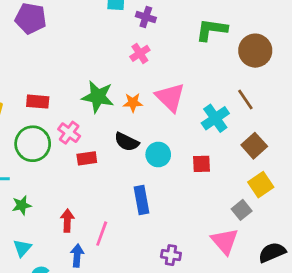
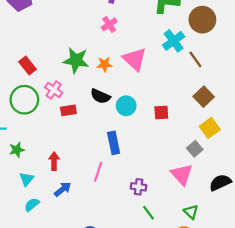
red rectangle: (38, 102) -> (28, 65), turned 48
cyan cross: (215, 118) -> (174, 41), moved
pink line: (102, 234) -> (98, 172), moved
cyan triangle: (22, 248) -> (27, 179), moved
blue arrow: (77, 256) -> (63, 189), turned 48

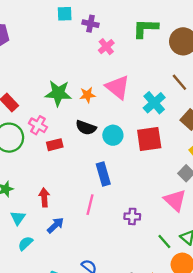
pink cross: (109, 24) -> (106, 47), moved
cyan cross: (174, 41) -> (154, 103), moved
red square: (161, 112) -> (149, 139), size x1.6
green line: (148, 213) -> (164, 241), moved

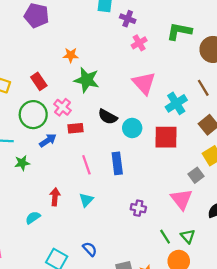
orange star: (87, 95) -> (71, 55), moved
red arrow: (44, 197) -> (55, 197), moved
pink line: (90, 205) -> (86, 165), moved, turned -42
cyan triangle: (18, 218) -> (86, 200), moved
blue arrow: (55, 225) -> (48, 140), moved

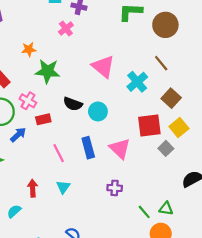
pink cross: (139, 43) -> (66, 28), moved
red square: (166, 137) -> (149, 126), moved
pink triangle: (181, 199) -> (120, 149), moved
green triangle: (188, 236) -> (166, 209), turned -32

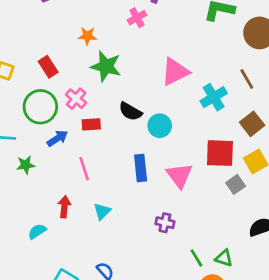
pink triangle: (103, 67) -> (175, 72), turned 45
pink line: (59, 153) -> (84, 169), moved

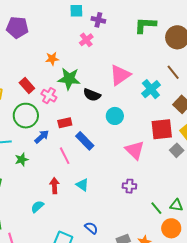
pink cross: (76, 99) -> (49, 96), moved
black semicircle: (130, 111) -> (92, 95), moved
blue rectangle: (141, 168) -> (85, 141), moved, turned -30
cyan triangle: (102, 211) -> (82, 185), turned -32

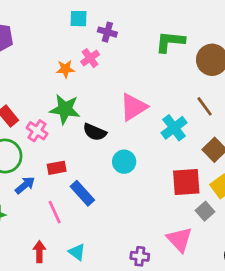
orange star: (52, 59) -> (65, 69), moved
pink triangle: (135, 150) -> (179, 239), moved

